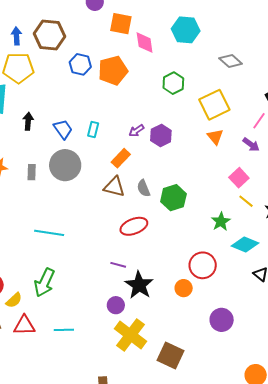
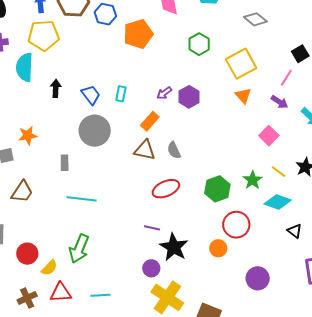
blue hexagon: (80, 64) -> (105, 14), moved
gray rectangle: (32, 172) -> (65, 163), moved
green hexagon: (173, 198) -> (217, 189), moved
yellow line: (246, 201) -> (279, 172), moved

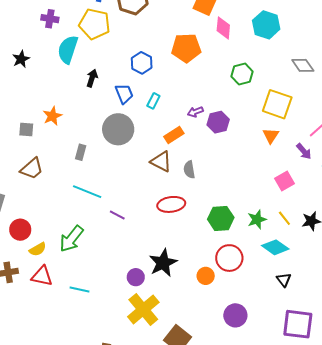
blue hexagon: (105, 14) -> (142, 63), moved
yellow square: (241, 64) -> (277, 104), turned 32
orange star: (28, 135) -> (52, 116), turned -30
purple line: (152, 228) -> (117, 215), moved

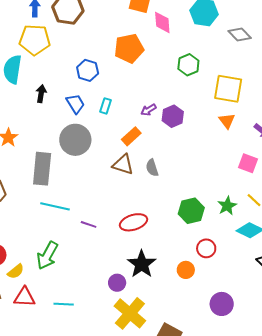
gray diamond: (303, 65) -> (240, 34), moved
gray rectangle: (81, 152) -> (42, 169), size x2.0
pink square: (285, 181) -> (248, 163), turned -30
red ellipse: (171, 204) -> (134, 222), moved
red circle: (229, 258) -> (206, 248), size x0.7

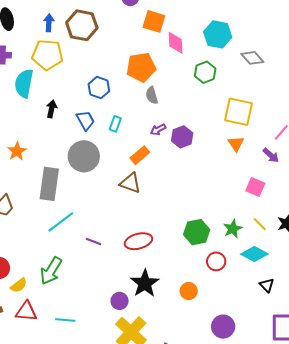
green hexagon: (188, 65) -> (205, 72), moved
gray semicircle: (152, 168) -> (152, 95), moved
cyan line: (55, 206) -> (61, 222), turned -52
red circle: (206, 248) -> (216, 261), moved

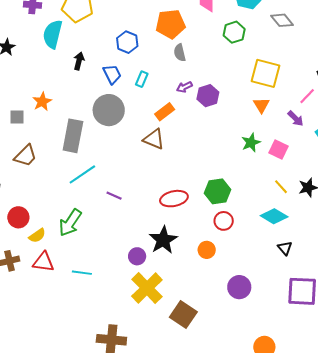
green star: (233, 229) -> (251, 143), moved
red ellipse: (138, 241) -> (174, 199), moved
red circle: (216, 261) -> (224, 221), moved

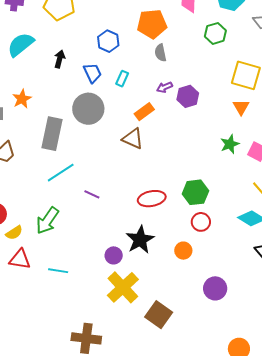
cyan semicircle: (53, 34) -> (21, 45), moved, turned 36

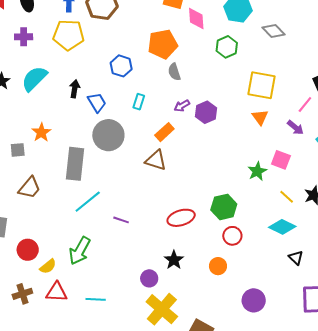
blue trapezoid: (92, 73) -> (97, 102), moved
green star: (230, 144) -> (257, 171), moved
black star: (140, 240) -> (174, 260), size x0.7

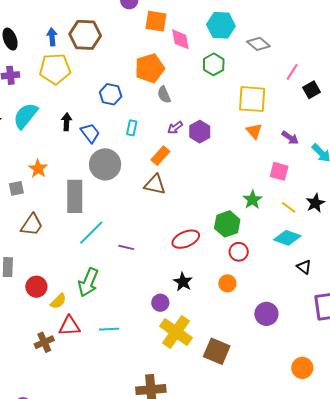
pink line: (305, 104) -> (292, 72), moved
green star: (257, 171) -> (252, 200), moved
brown cross: (22, 294) -> (44, 342), moved

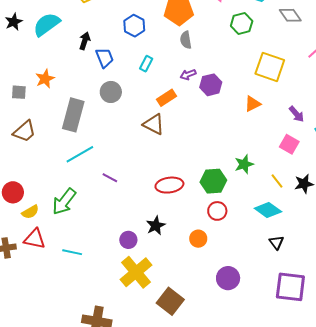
orange triangle: (254, 131) -> (253, 104), moved, turned 30
gray circle: (105, 164) -> (111, 92), size x0.7
pink square: (279, 171) -> (289, 144), moved

